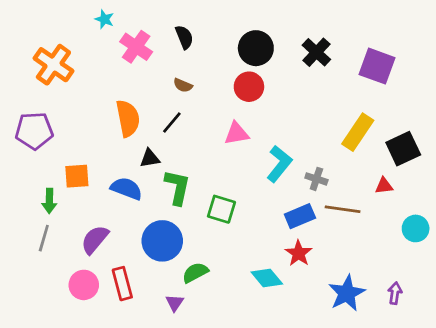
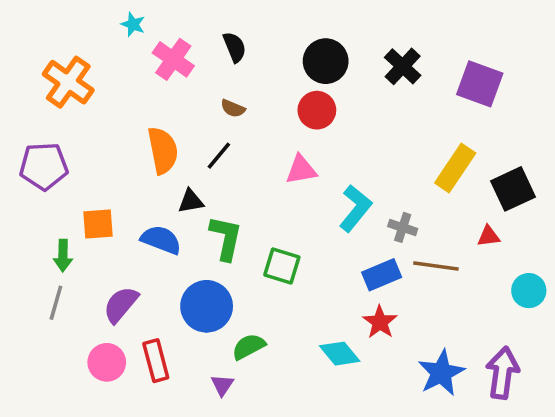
purple arrow: (395, 293) -> (502, 373), size x1.8

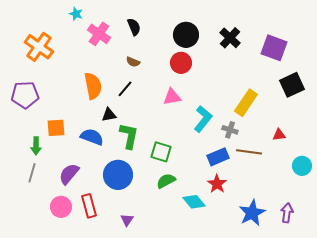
yellow rectangle: (455, 168) -> (246, 103), moved
black square: (513, 189) -> (292, 85), moved
green semicircle: (249, 347) -> (166, 181), moved
purple arrow: (502, 373) -> (287, 213), size x0.7

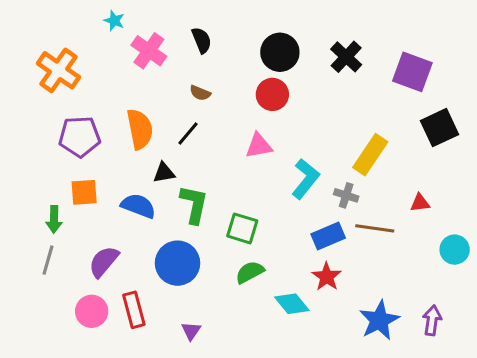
purple pentagon: (25, 95) -> (80, 137), moved

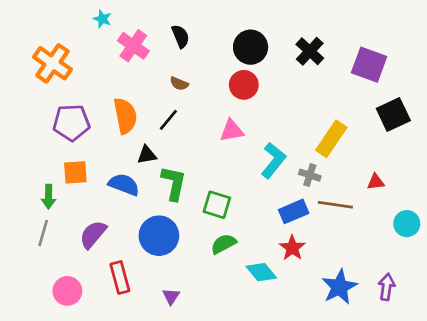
pink circle: (92, 311) -> (67, 291), moved

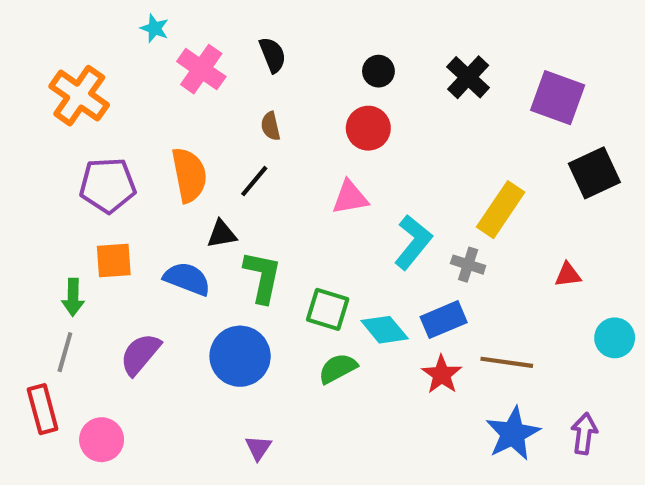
black circle: (251, 47) -> (378, 71), size x0.6
brown semicircle: (179, 84) -> (271, 126), turned 54
brown line: (335, 205) -> (507, 362), moved
cyan diamond: (261, 272) -> (385, 330), moved
red rectangle: (120, 277) -> (43, 409), moved

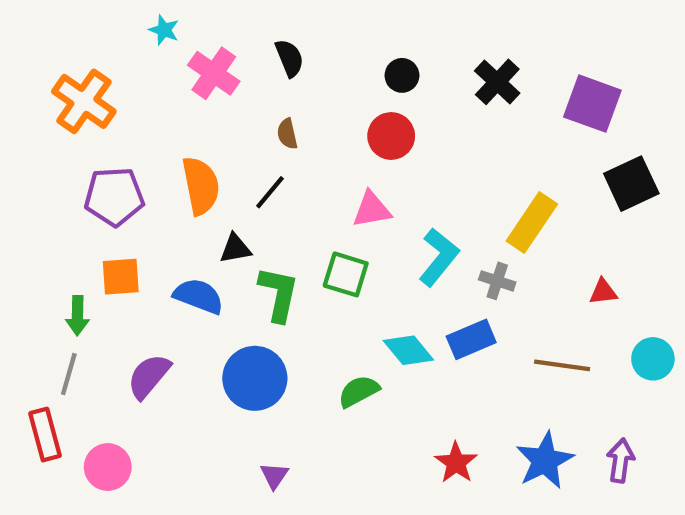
green square: (328, 309) -> (346, 274), moved
brown line: (507, 362) -> (562, 365), moved
red star: (442, 375) -> (456, 463), moved

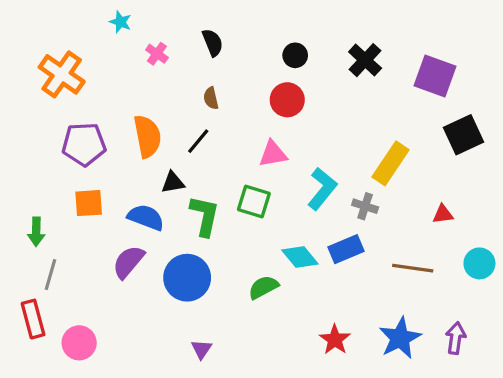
pink cross: (214, 73) -> (157, 54), size x0.6
green arrow: (77, 316) -> (36, 232), moved
purple semicircle: (149, 376) -> (128, 262), moved

